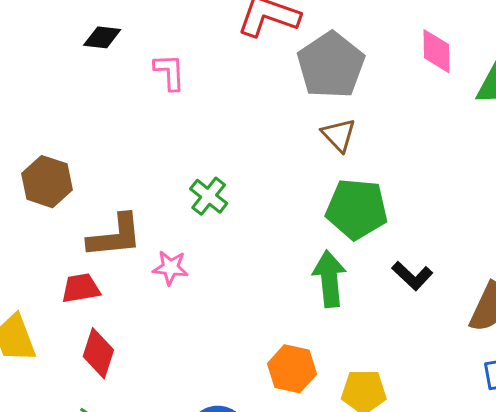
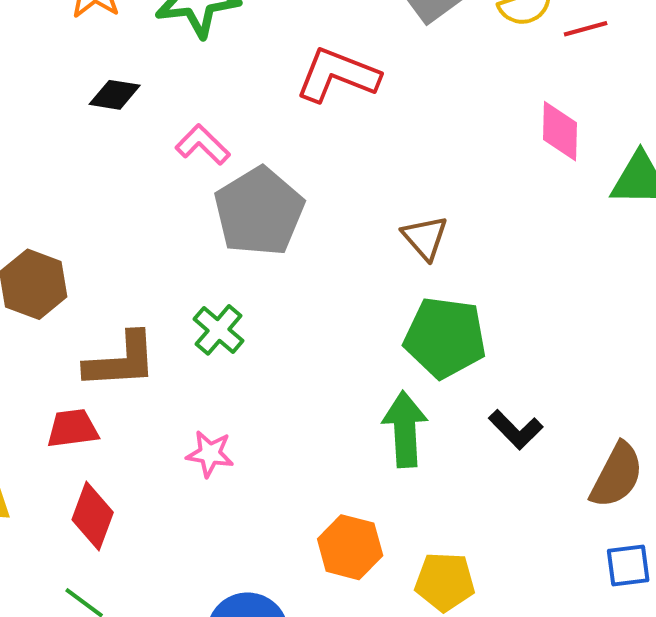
gray pentagon: (331, 65) -> (259, 212), moved
pink L-shape: (170, 72) -> (203, 145), turned -45
green cross: (209, 196) -> (219, 330), moved
pink star: (170, 268) -> (210, 454), moved

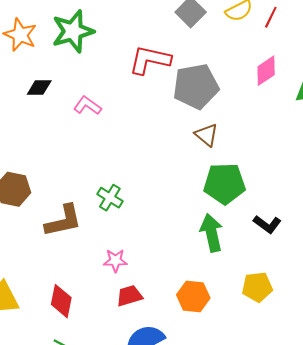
red line: (586, 29) -> (271, 17), turned -40
pink diamond: (560, 131) -> (266, 71), turned 64
gray pentagon: (259, 212) -> (196, 86), moved, turned 30
red trapezoid: (73, 428) -> (129, 296), moved
yellow pentagon: (445, 582) -> (257, 287), moved

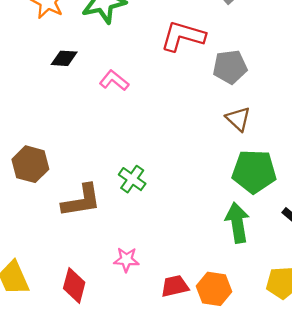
gray pentagon: (196, 86) -> (230, 67), size x0.7
pink star: (115, 261) -> (126, 260), moved
red trapezoid: (129, 296) -> (175, 286), moved

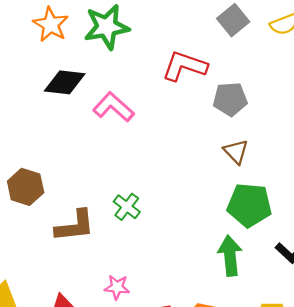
black diamond: (64, 58) -> (65, 82), size x1.5
pink L-shape: (114, 80) -> (113, 107), size x1.4

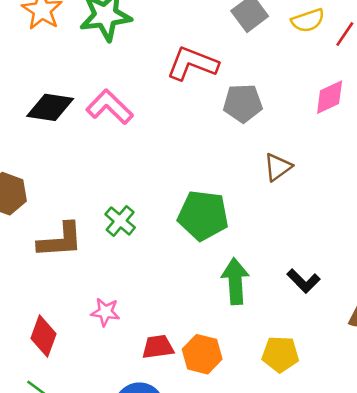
black diamond: (65, 82) -> (50, 107), moved
brown triangle: (236, 152) -> (278, 167), moved, turned 36
green pentagon: (249, 205) -> (203, 215), moved

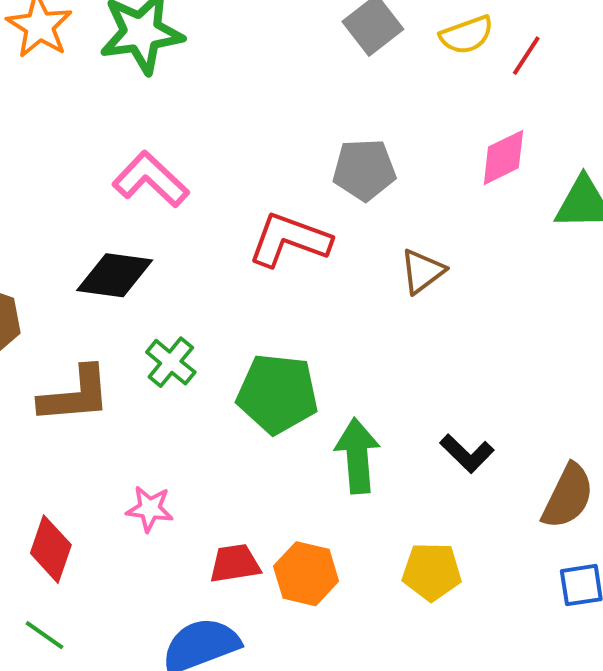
red L-shape: (192, 64) -> (289, 240), moved
black diamond: (50, 107) -> (115, 275), moved
green pentagon: (203, 215) -> (277, 394), moved

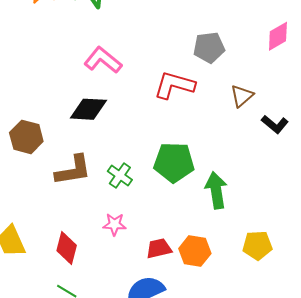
green cross: (171, 362) -> (120, 176), moved
black L-shape: (467, 453) -> (275, 124), moved

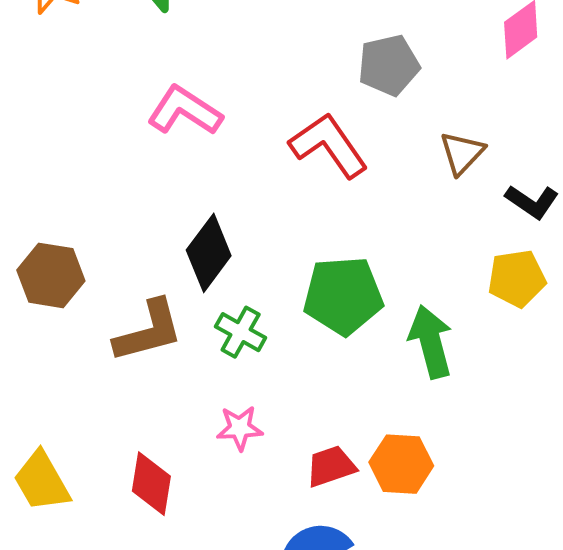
red L-shape: (174, 85) -> (329, 145), turned 45
black diamond: (88, 109) -> (209, 253), moved, turned -51
yellow pentagon: (257, 245) -> (517, 278), moved

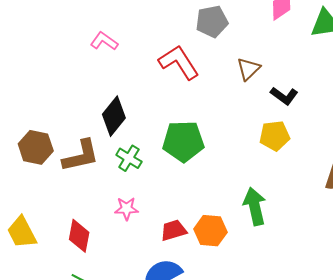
pink L-shape: (185, 111) -> (104, 41), size x0.7
brown hexagon: (51, 275) -> (36, 147), moved
green arrow: (431, 342) -> (255, 206), moved

